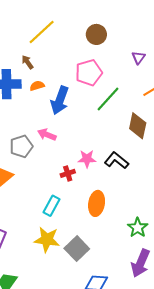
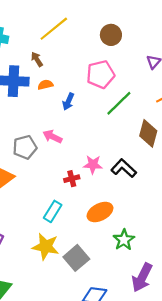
blue arrow: (60, 100) -> (68, 102), size x0.6
orange ellipse: (97, 203) -> (100, 212), turned 50
green star: (138, 228) -> (124, 240), moved

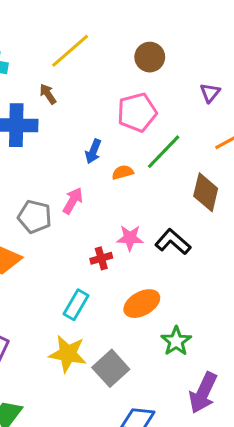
orange semicircle: (45, 85) -> (123, 172), moved
pink arrow: (52, 137) -> (73, 201), turned 96
gray pentagon: (25, 147) -> (35, 217), turned 30

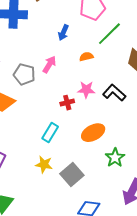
orange semicircle: (123, 172) -> (86, 57), moved
yellow star: (68, 354) -> (44, 164), size x0.7

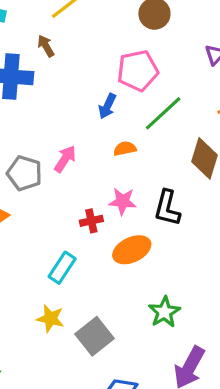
blue arrow: (63, 33) -> (107, 106), moved
black L-shape: (114, 93) -> (167, 208), turned -120
orange ellipse: (93, 133) -> (132, 250), moved

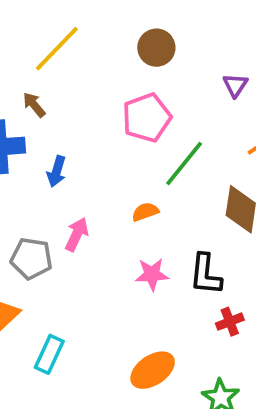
blue arrow: (107, 106) -> (57, 171), moved
red cross: (91, 221) -> (230, 322), moved
orange ellipse: (132, 250) -> (153, 370), moved
cyan rectangle: (62, 268) -> (49, 354), moved

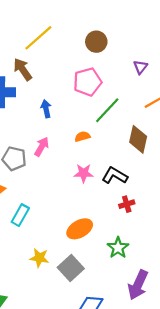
brown arrow: (34, 105) -> (23, 69), size x1.5
blue arrow: (57, 171) -> (46, 109), moved, turned 147
black L-shape: (206, 274) -> (115, 176), turned 110

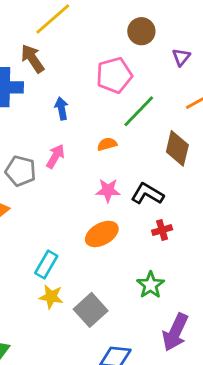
brown circle: (96, 42) -> (141, 31), moved
cyan rectangle: (20, 215) -> (46, 265), moved
orange ellipse: (80, 229) -> (102, 234), moved

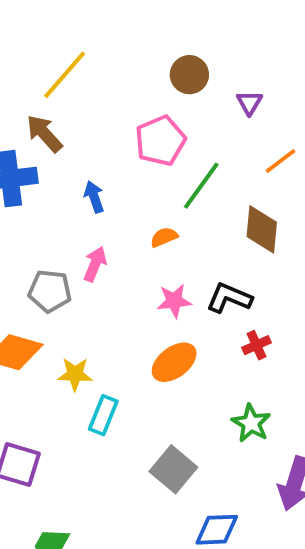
yellow star: (51, 297) -> (75, 374), moved

